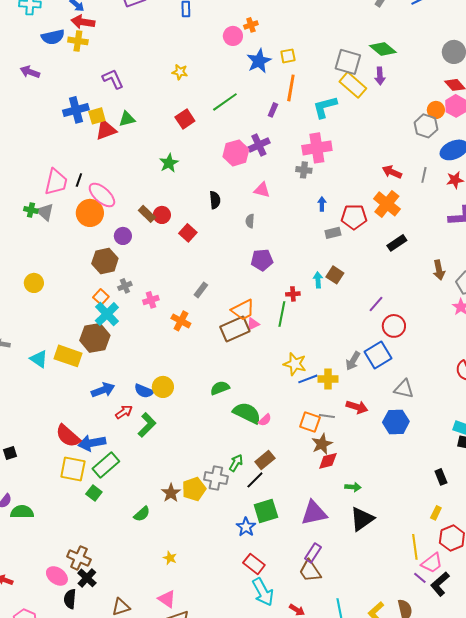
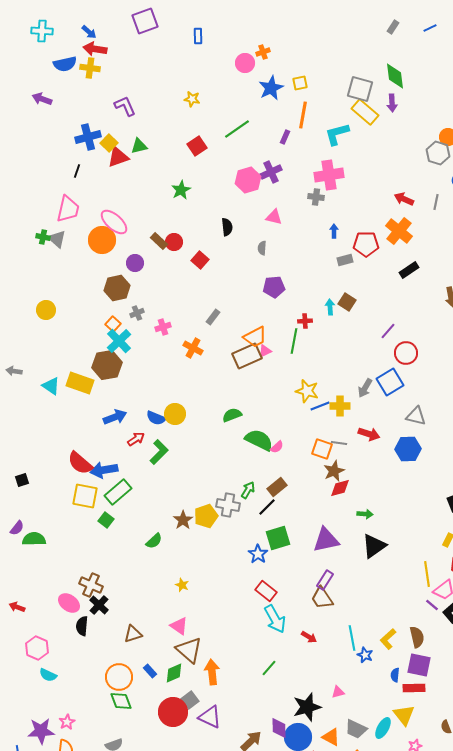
green diamond: (383, 49) -> (395, 76), turned 44
yellow square: (97, 116) -> (109, 143), turned -30
black line: (79, 180) -> (77, 171), moved

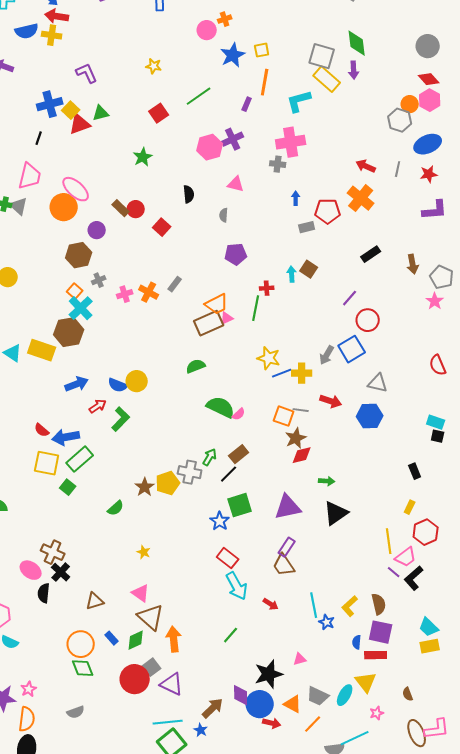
black rectangle: (409, 270) -> (371, 254), moved
orange cross: (193, 348) -> (149, 292), moved
green semicircle: (232, 415) -> (196, 366), moved
red semicircle: (80, 463) -> (42, 430), size x0.6

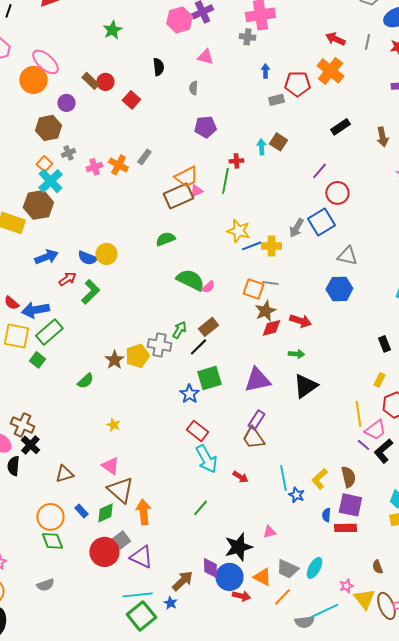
red arrow: (331, 401) -> (300, 321), moved
yellow triangle: (366, 682) -> (364, 599), moved

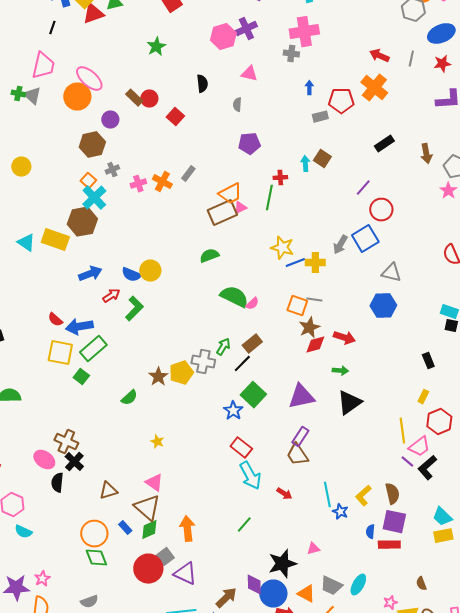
green square: (209, 378) -> (253, 395), turned -30
brown triangle: (120, 490) -> (147, 508), moved

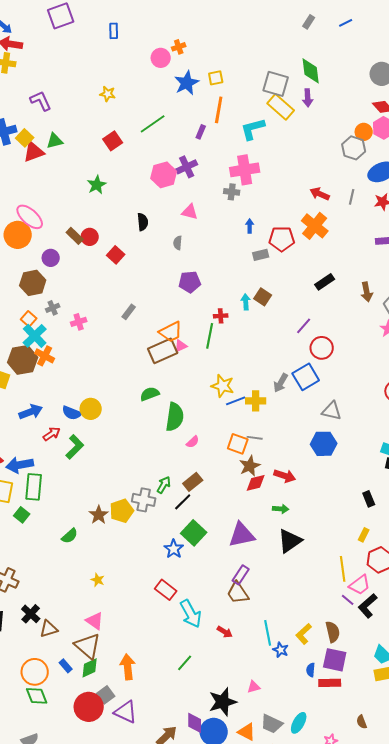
orange cross: (162, 182) -> (45, 356), moved
green semicircle: (234, 297) -> (175, 417), moved, turned 72
green rectangle: (93, 349) -> (34, 487), turned -44
red rectangle: (241, 448) -> (166, 590), moved
black cross: (74, 462) -> (31, 614), moved

